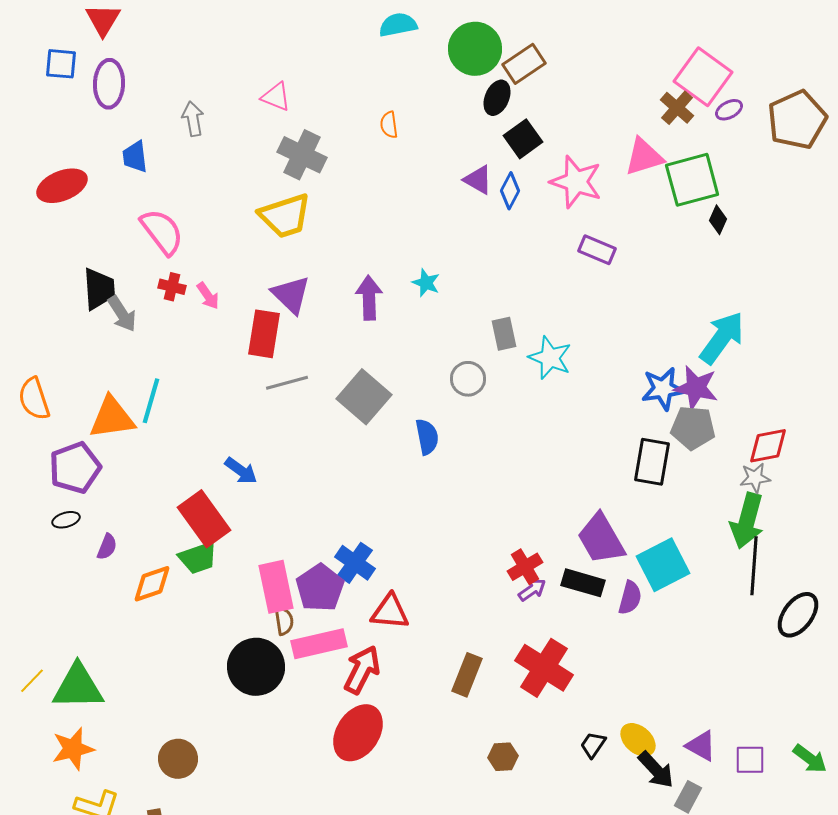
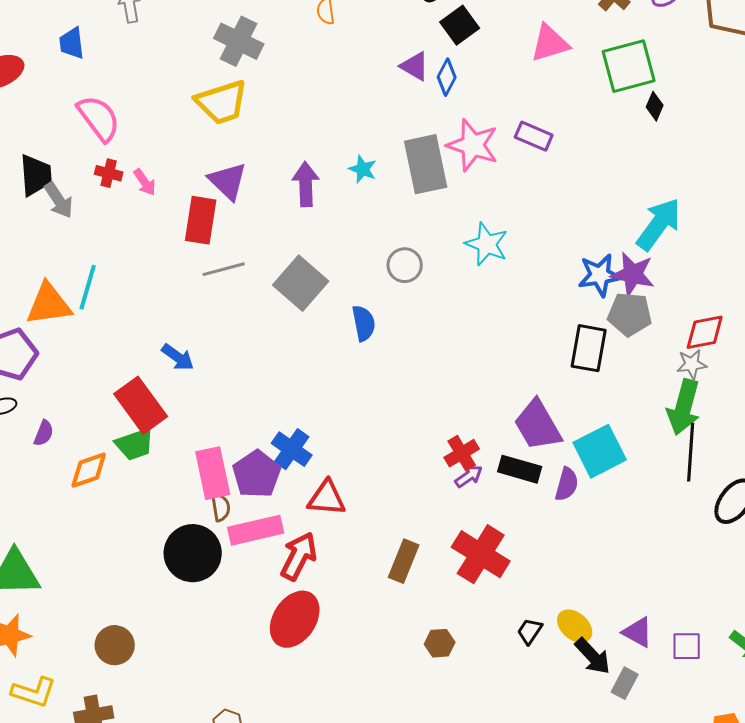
pink triangle: (644, 157) -> (550, 43), moved
pink star: (576, 182) -> (473, 145), moved
gray rectangle: (504, 334) -> (426, 164), moved, size x1.8

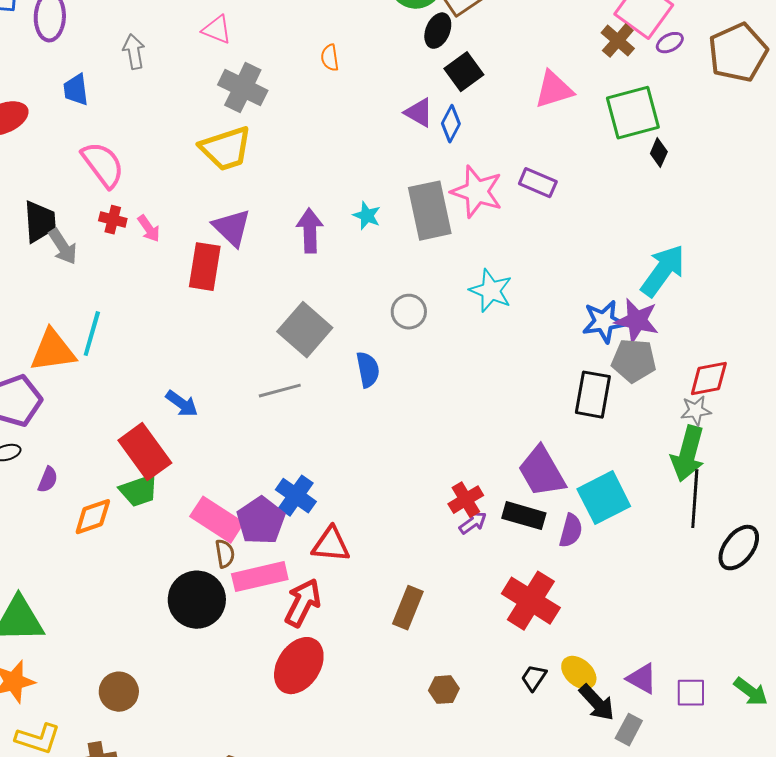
gray line: (224, 269) -> (280, 391), moved
pink rectangle: (213, 473) -> (217, 520), turned -45
red cross: (481, 554) -> (531, 601), moved

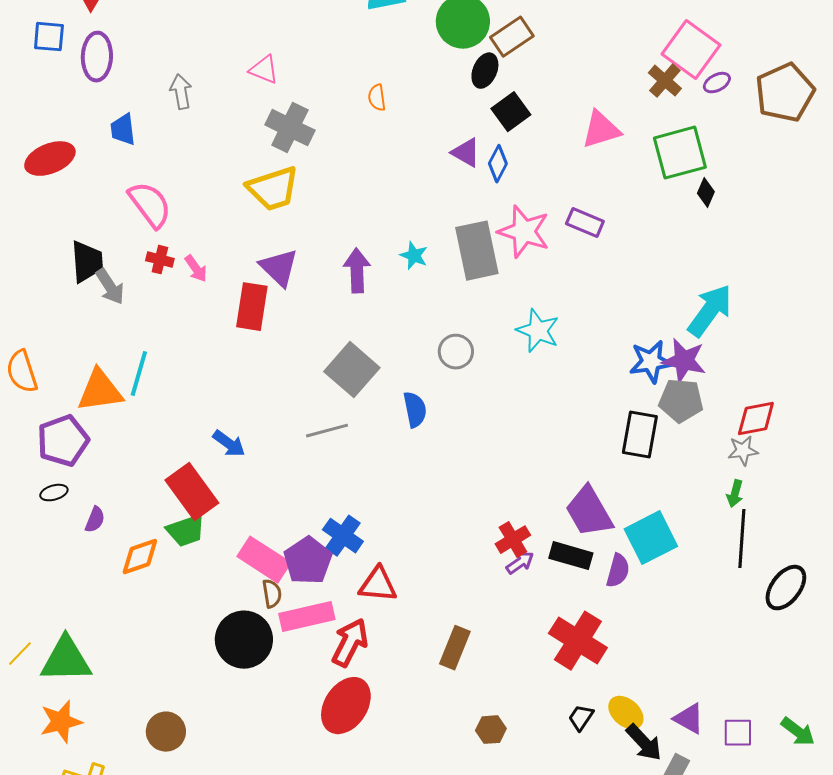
green arrow: (688, 454) -> (735, 494), size x0.5

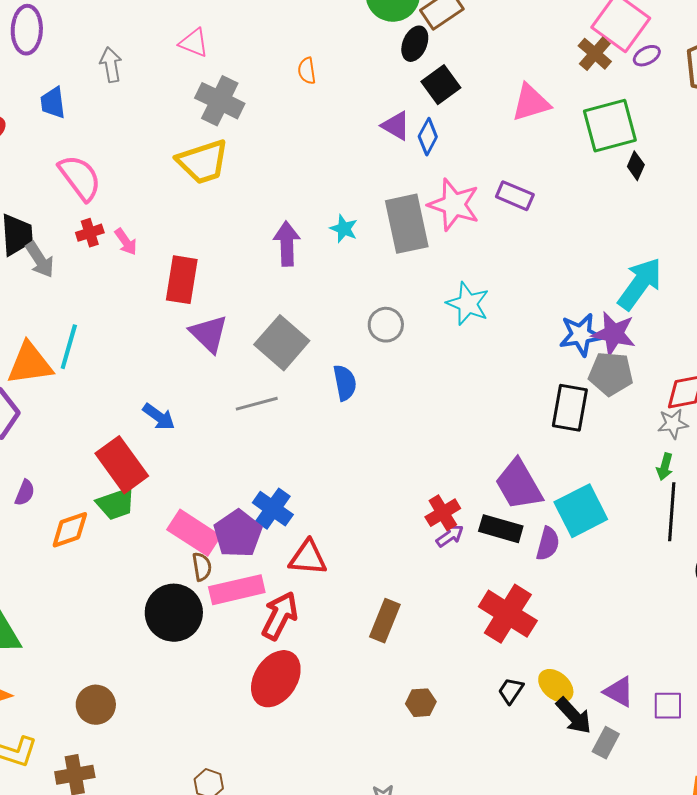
red cross: (160, 260) -> (90, 233), turned -32
purple triangle: (279, 268) -> (209, 334), moved

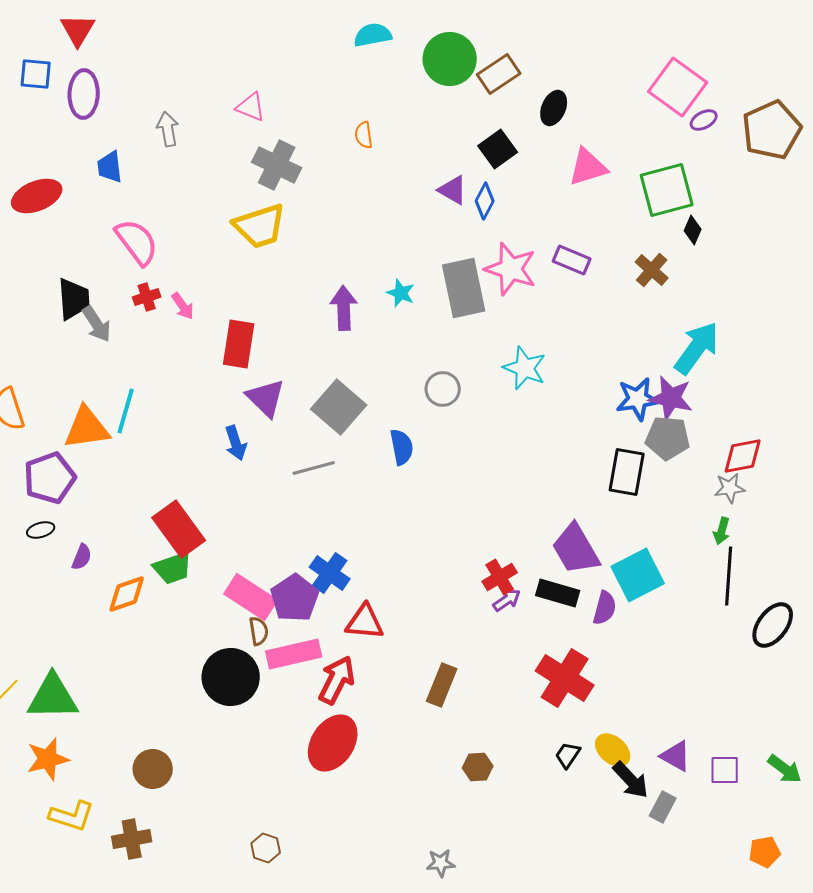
black ellipse: (415, 44) -> (554, 108), moved
brown cross: (595, 54) -> (652, 270), moved
blue arrow: (159, 417) -> (236, 443), moved, turned 36

